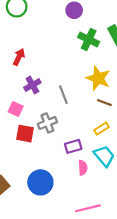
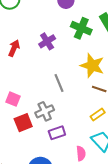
purple cross: (32, 85) -> (47, 41), moved
red square: (25, 134) -> (23, 123), turned -30
purple rectangle: (73, 146) -> (57, 133), moved

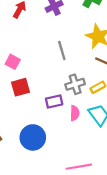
gray cross: (45, 111) -> (75, 84), moved
pink semicircle: (81, 153) -> (75, 113), moved

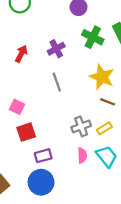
gray line: (62, 50) -> (57, 82), moved
purple rectangle: (54, 101) -> (43, 156), moved

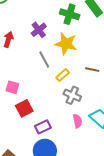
yellow star: (102, 77) -> (66, 44), moved
gray cross: (81, 126) -> (72, 95), turned -36
yellow rectangle: (104, 128) -> (63, 75), moved

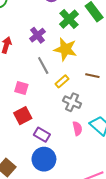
green cross: (70, 14) -> (69, 19), turned 30
pink square: (12, 87) -> (21, 88), moved
purple rectangle: (43, 127) -> (42, 135), turned 56

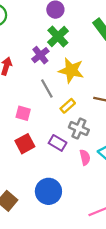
green cross: (69, 19) -> (58, 37), moved
purple rectangle: (42, 135) -> (58, 143), moved

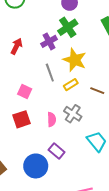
yellow rectangle: (68, 106) -> (71, 85), moved
purple rectangle: (58, 143) -> (57, 151), moved
pink semicircle: (85, 157) -> (52, 119), moved

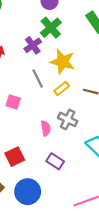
red square: (22, 119) -> (15, 157), moved
blue circle: (36, 166) -> (28, 192), moved

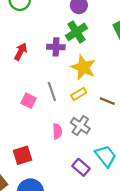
purple cross: (33, 45) -> (56, 47), turned 30
gray line: (38, 79) -> (52, 92), moved
purple rectangle: (55, 161) -> (81, 167), moved

